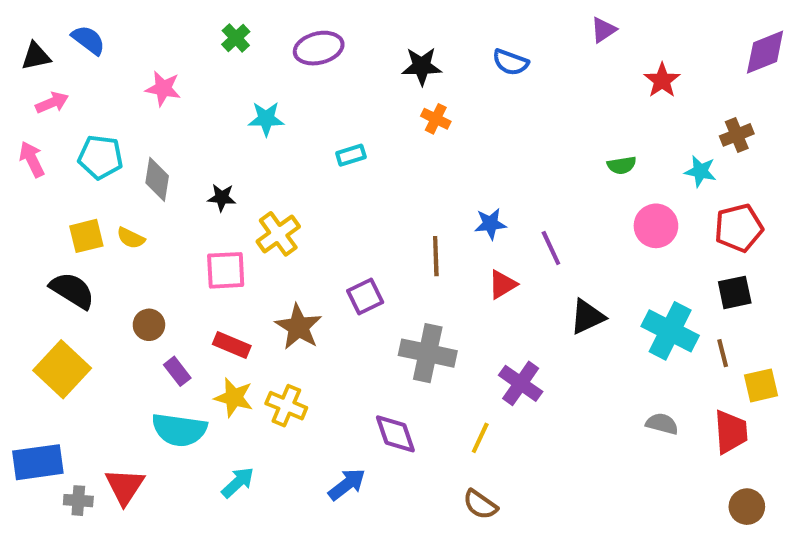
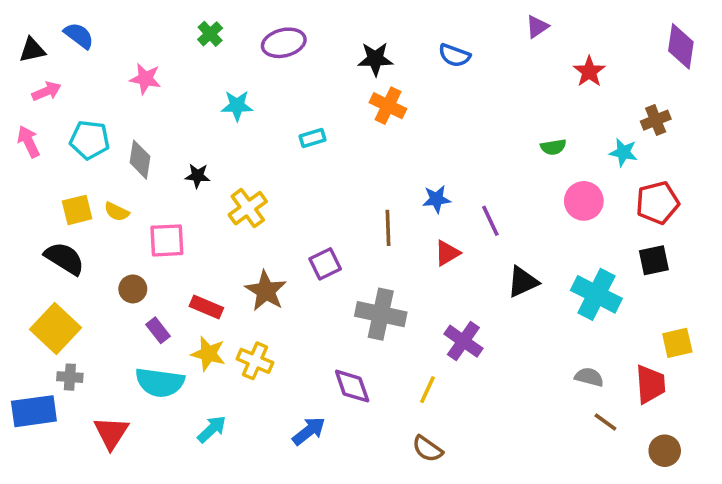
purple diamond: (765, 52) -> (681, 46), turned -60
orange cross: (436, 119) -> (388, 106), size x1.4
pink square: (226, 270) -> (167, 240), moved
brown line: (723, 353) -> (605, 422), moved, turned -40
gray cross: (78, 501) -> (70, 377), moved

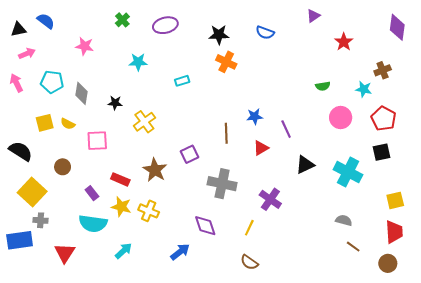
red pentagon: (658, 203) -> (384, 119), turned -30
black semicircle: (64, 258) -> (21, 151), moved
brown circle: (133, 289) -> (63, 167), moved
red trapezoid: (650, 384) -> (394, 232), moved

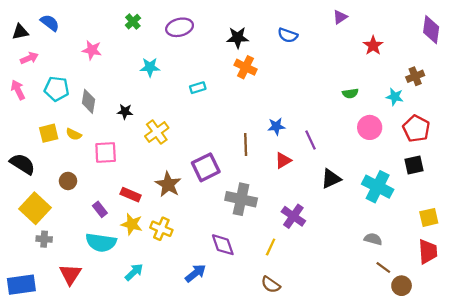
purple square: (190, 154) -> (206, 167), size x1.4
blue rectangle: (20, 240) -> (21, 285), moved
brown circle: (388, 263) -> (402, 286), moved

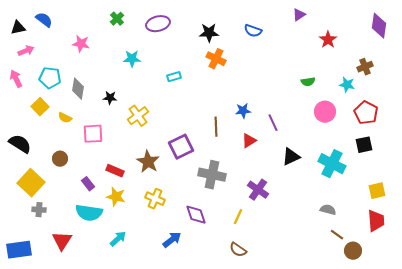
yellow square: (49, 133) -> (40, 107), moved, turned -30
yellow cross: (161, 229) -> (155, 199), moved

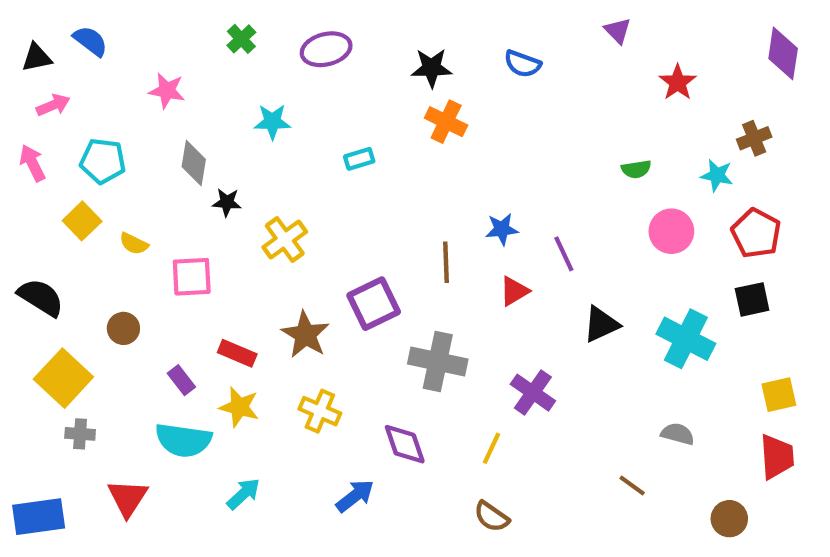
purple triangle: (299, 15) -> (618, 31), turned -40
gray diamond: (78, 89) -> (194, 163), moved
brown line: (337, 235) -> (632, 486), moved

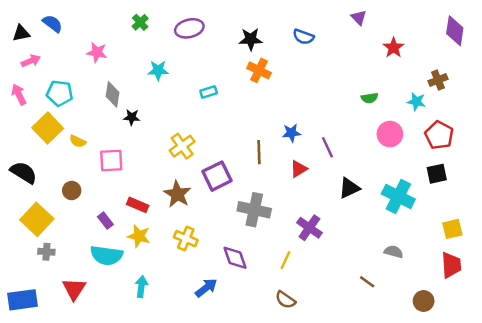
yellow square: (82, 221) -> (48, 128), size x1.4
yellow cross: (285, 240) -> (182, 146), moved
cyan arrow: (243, 494) -> (141, 287), turned -40

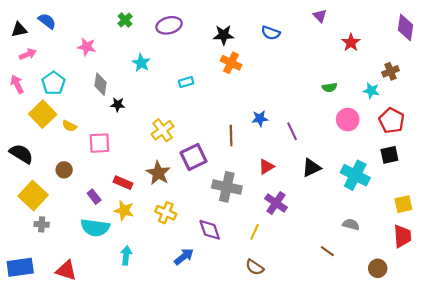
cyan star: (158, 70) -> (141, 63), turned 30
cyan pentagon: (60, 93) -> (53, 83), turned 30
red triangle: (299, 169) -> (266, 167), moved
red triangle: (74, 289) -> (66, 270), moved, turned -45

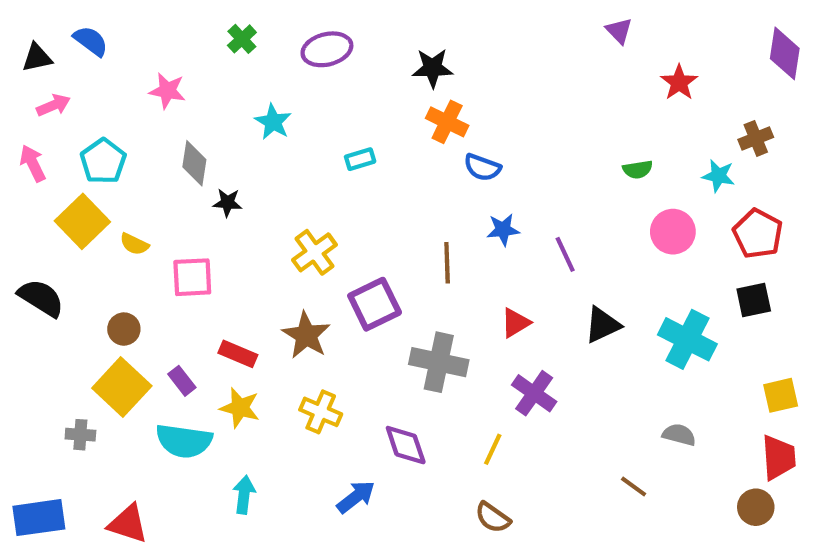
blue semicircle: (271, 33) -> (482, 167), moved
yellow square: (33, 196) -> (122, 387), moved
brown circle: (378, 268) -> (756, 507), moved

